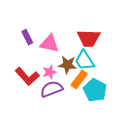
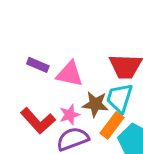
purple rectangle: (27, 37) -> (38, 65), turned -40
cyan trapezoid: (84, 60) -> (120, 98), turned 50

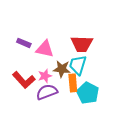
orange rectangle: (112, 125) -> (73, 83), turned -42

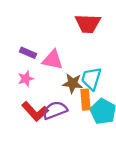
red trapezoid: (82, 44) -> (88, 23), moved
pink star: (45, 76) -> (26, 79), moved
red L-shape: (24, 80) -> (35, 111), moved

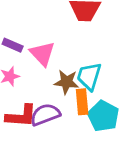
pink triangle: (53, 60) -> (42, 54), turned 35
red L-shape: (35, 111) -> (21, 116), turned -44

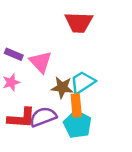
cyan trapezoid: (89, 76) -> (83, 82), turned 40
cyan pentagon: (103, 116) -> (77, 124), moved

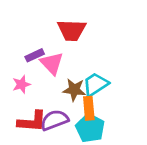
red trapezoid: (79, 22) -> (72, 30), moved
purple rectangle: (14, 54) -> (35, 55), moved, turned -48

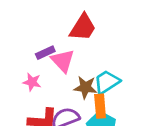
red trapezoid: (72, 30) -> (83, 27), turned -60
pink star: (21, 84) -> (32, 82), turned 30

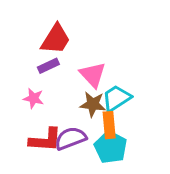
red trapezoid: (83, 27) -> (56, 39), moved
pink triangle: (63, 61) -> (93, 75), moved

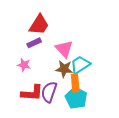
purple semicircle: (71, 138) -> (49, 92), turned -50

